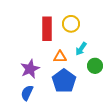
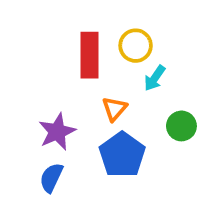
cyan arrow: (81, 49) -> (155, 78), moved
orange triangle: (60, 57) -> (114, 109), turned -48

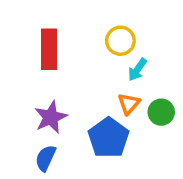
red rectangle: (90, 55) -> (49, 49), moved
orange triangle: (114, 109) -> (129, 104), moved

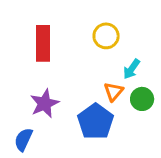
cyan arrow: (137, 70) -> (132, 69), moved
blue semicircle: (46, 158) -> (23, 140), moved

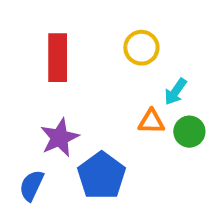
orange triangle: (114, 91) -> (151, 122), turned 50
blue pentagon: (96, 121) -> (102, 176), moved

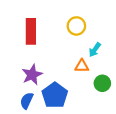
green circle: (189, 132) -> (102, 83), moved
blue semicircle: (32, 186) -> (27, 101), moved

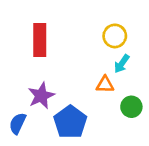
yellow circle: (76, 26) -> (115, 36), moved
blue semicircle: (27, 101) -> (18, 123), moved

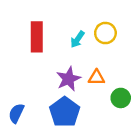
cyan arrow: (122, 64) -> (77, 39), moved
purple star: (41, 96) -> (68, 79), moved

